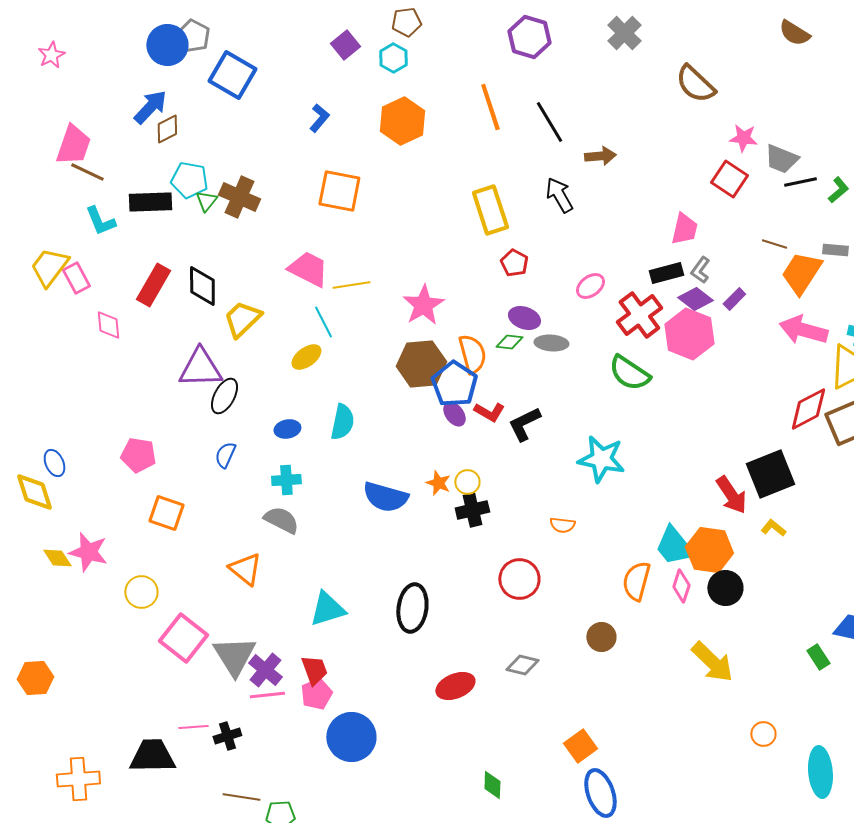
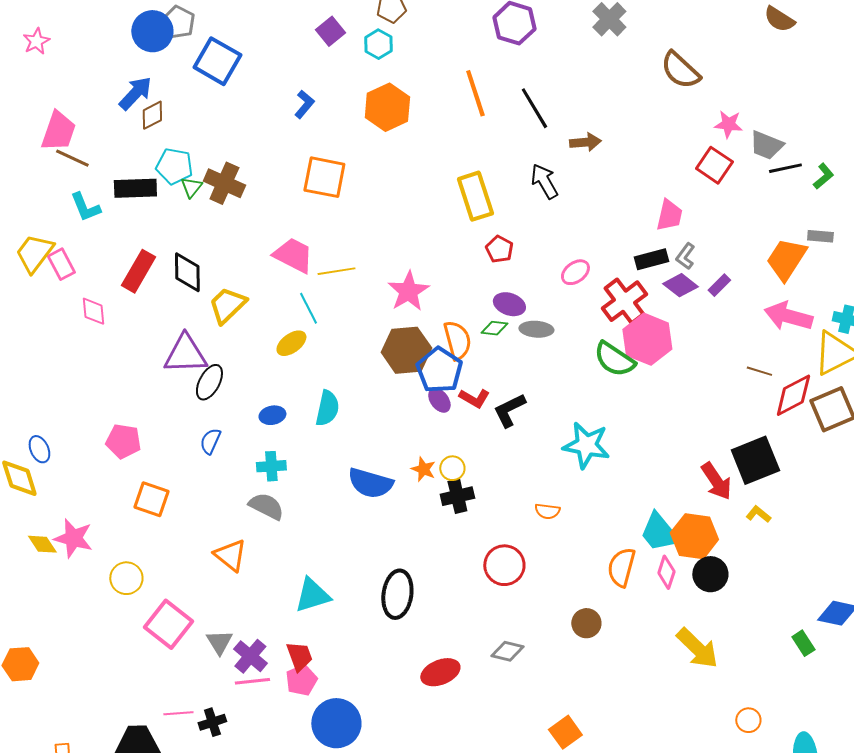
brown line: (774, 244) -> (759, 371), moved
pink hexagon: (689, 334) -> (647, 339), moved
gray triangle: (234, 656) -> (219, 642), size x0.6

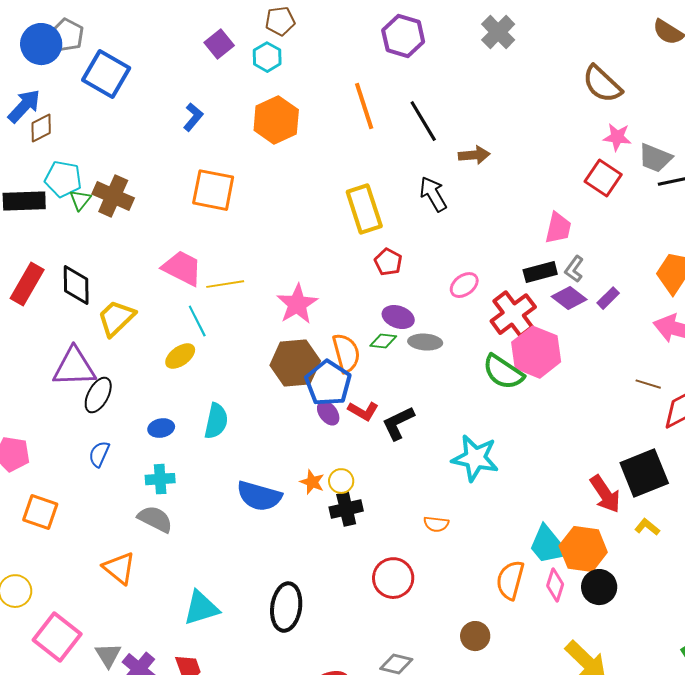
brown semicircle: (680, 70) -> (602, 84), moved

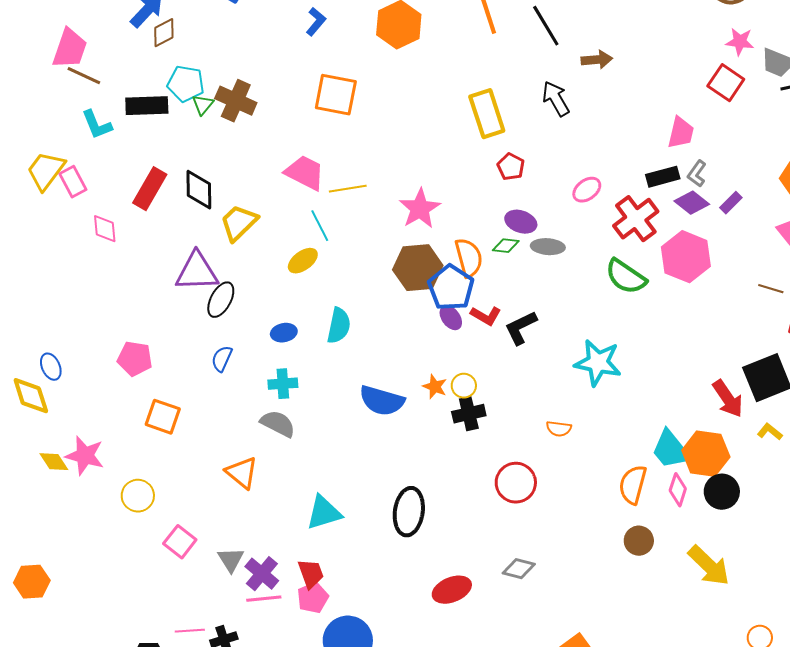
pink hexagon: (536, 352) -> (686, 257), moved
brown circle: (475, 636) -> (639, 541), moved
pink square: (57, 637) -> (180, 542), size x0.7

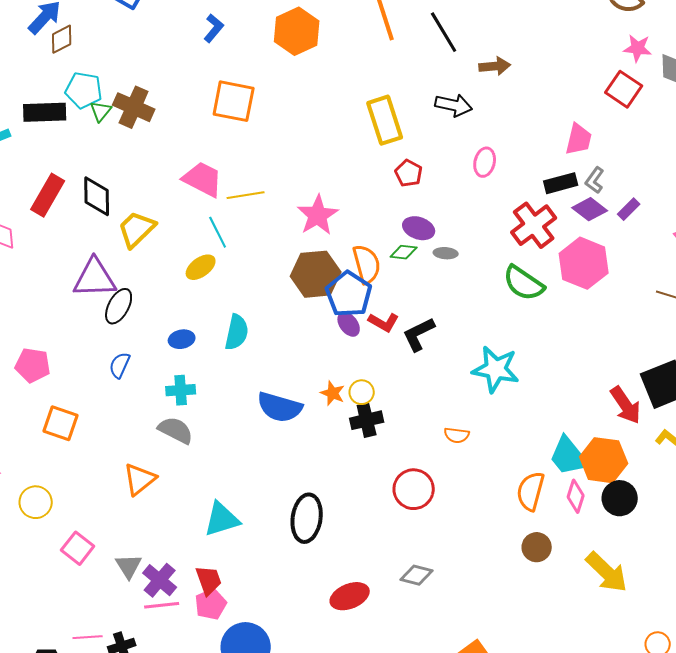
black arrow: (556, 99) -> (454, 105), turned 132
pink ellipse: (587, 190) -> (485, 162), moved, turned -40
gray ellipse: (548, 247) -> (446, 253), size x0.7
orange triangle: (242, 473) -> (140, 479), turned 42

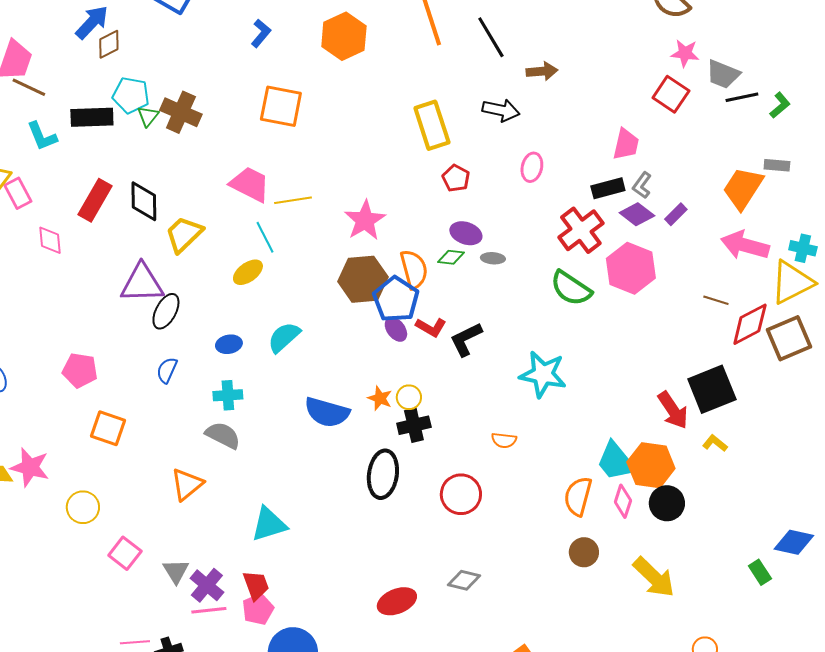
cyan semicircle: (237, 332) -> (284, 337), turned -144
black ellipse: (307, 518) -> (383, 474), moved

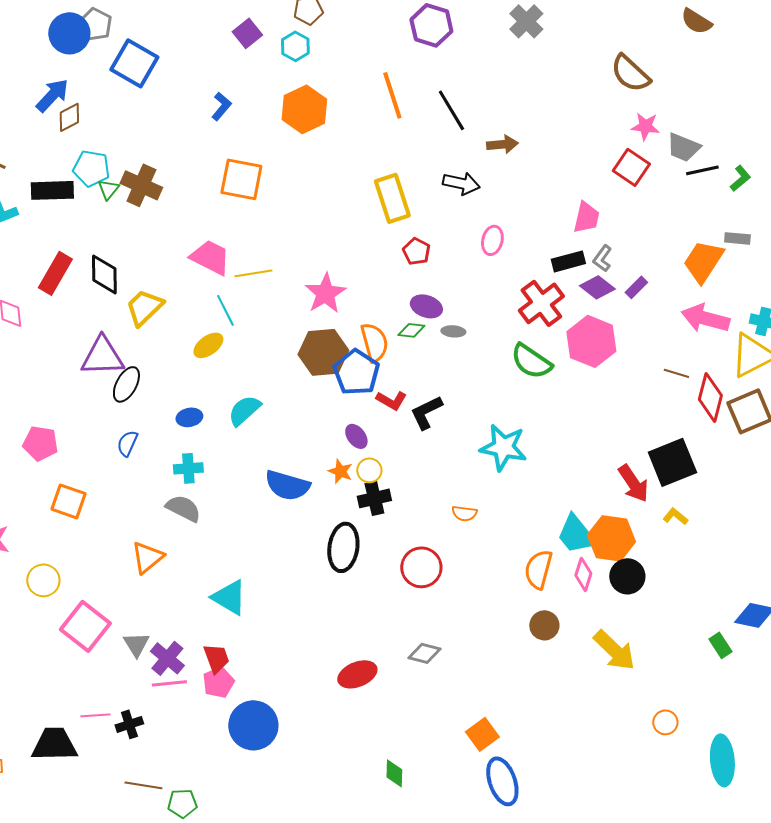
red diamond: (750, 324) -> (710, 397), turned -48
purple ellipse: (396, 329) -> (356, 436), moved
cyan triangle: (269, 524) -> (229, 597), turned 48
pink square: (125, 553) -> (85, 626), size x1.5

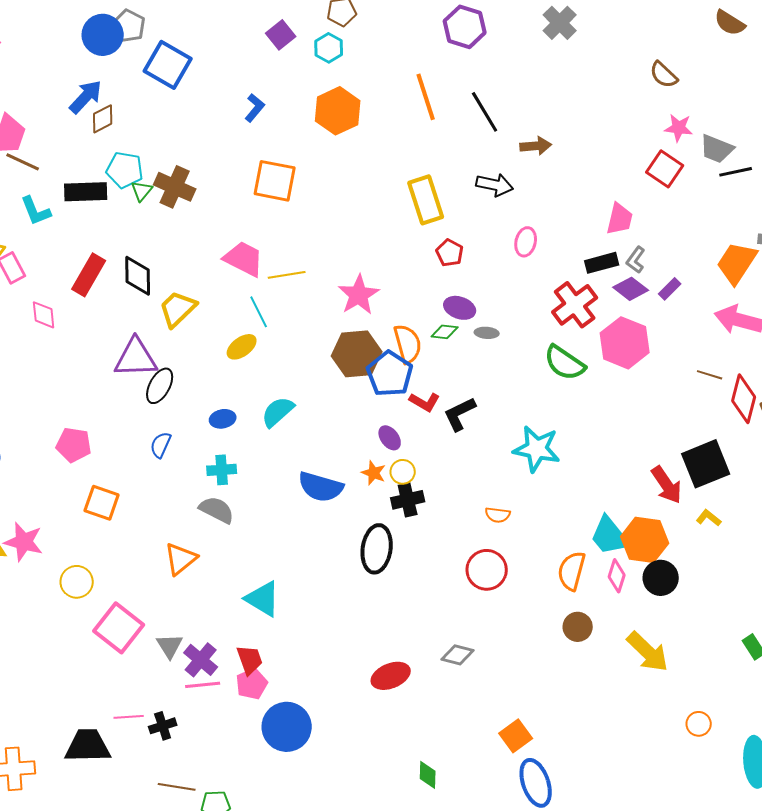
brown semicircle: (630, 73) -> (664, 75), size x0.7
red circle: (421, 567) -> (487, 570), moved

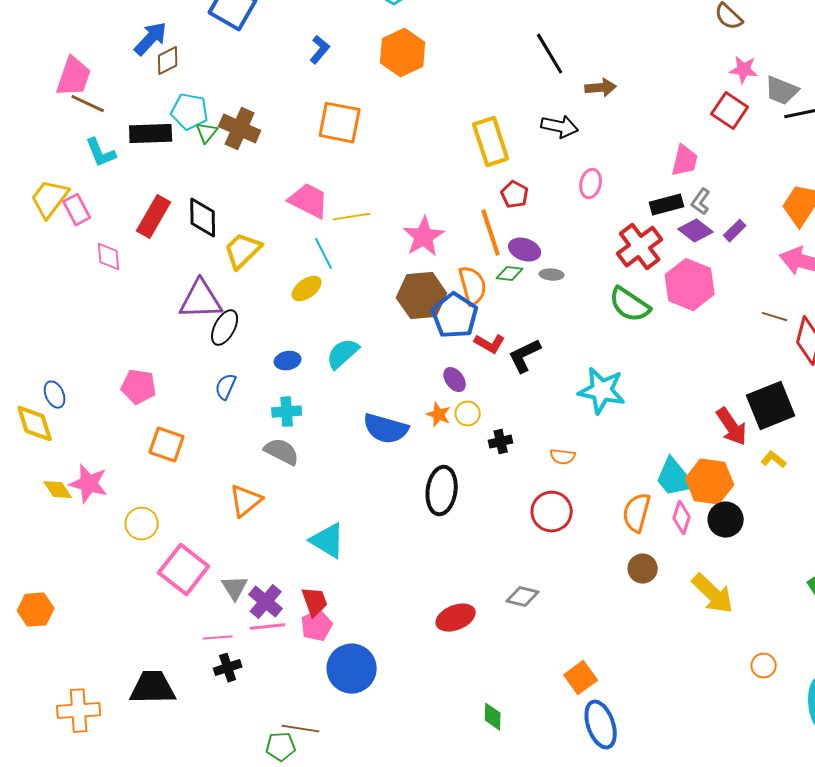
orange line: (426, 97) -> (491, 233), moved
black cross: (408, 500) -> (501, 442), moved, size x0.7
pink line: (129, 717) -> (218, 638), moved
brown line: (177, 787) -> (301, 729), moved

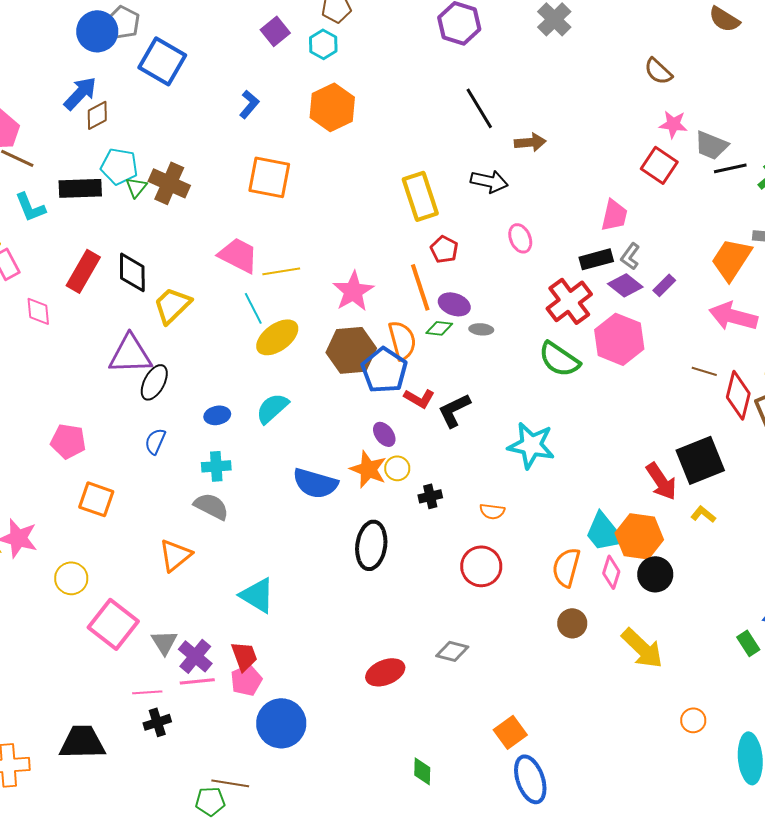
pink ellipse: (591, 184) -> (520, 238), turned -36
yellow ellipse: (307, 289) -> (277, 337), moved, size x1.4
orange star: (439, 415) -> (368, 469), size x1.5

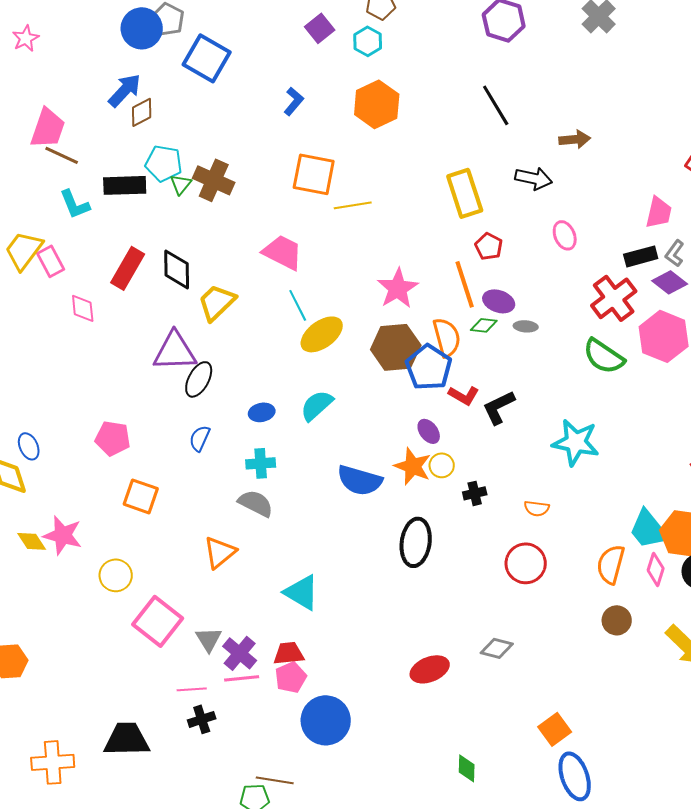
black line: (479, 108) -> (496, 105), moved
yellow line: (281, 271) -> (353, 205), moved
red trapezoid: (244, 656) -> (289, 653), turned -76

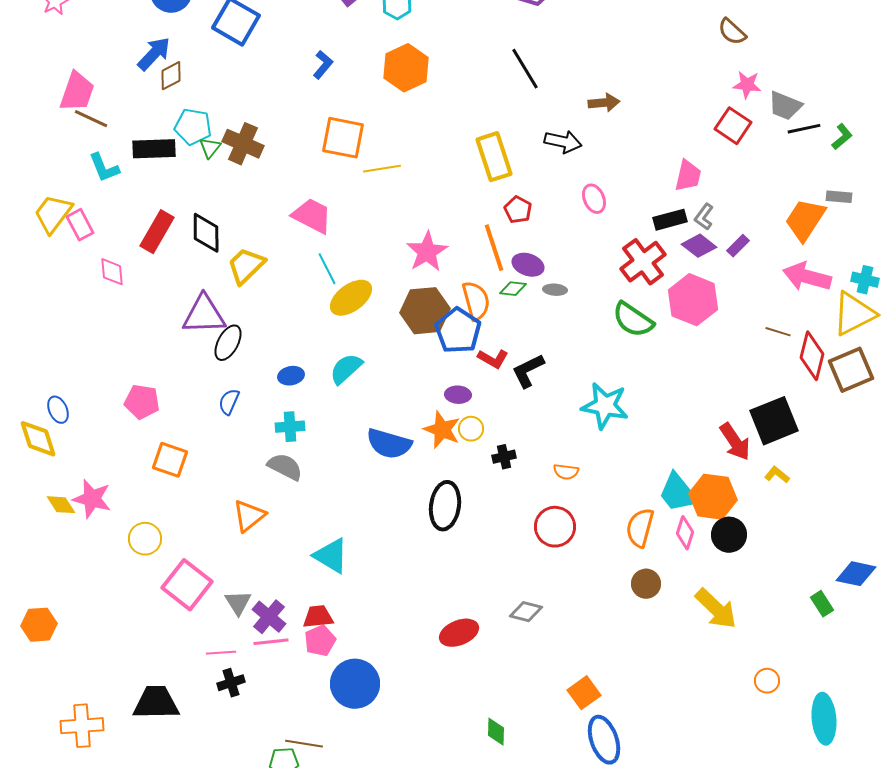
purple ellipse: (429, 431) -> (458, 395), turned -50

